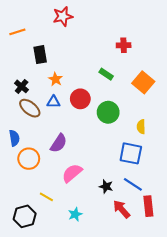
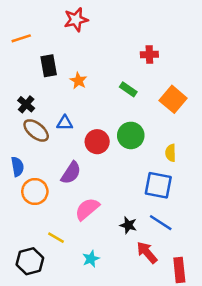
orange star: (56, 79) -> (78, 81), moved
red circle: (80, 99) -> (97, 142), moved
red rectangle: (148, 206) -> (179, 270), moved

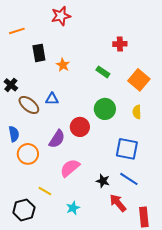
black cross: (26, 104) -> (11, 85), moved
red circle: (97, 142) -> (80, 127), moved
yellow semicircle: (171, 153) -> (137, 112), moved

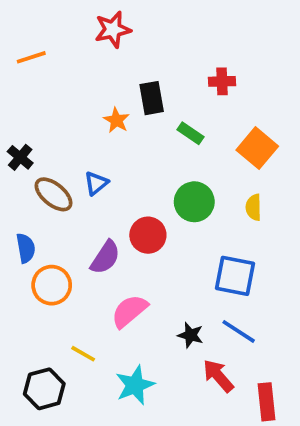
black rectangle: (39, 53) -> (152, 98), moved
blue triangle: (52, 99) -> (96, 183), turned -40
cyan star: (73, 208) -> (135, 385), size x1.5

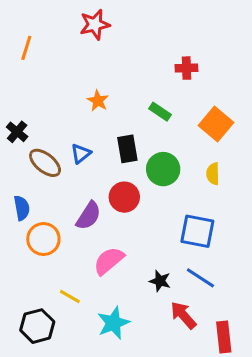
orange line: (31, 57) -> (26, 48), turned -55
black rectangle: (152, 98) -> (127, 149), moved

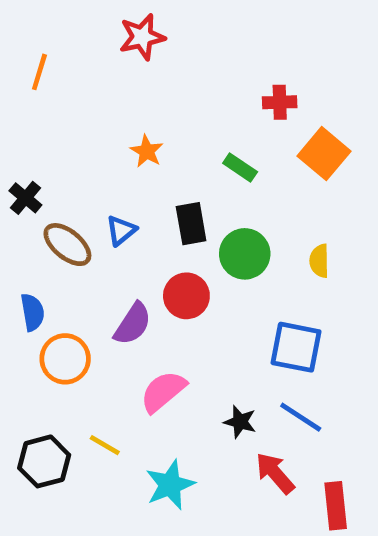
orange square: (216, 124) -> (324, 154), moved
black hexagon: (37, 326) -> (44, 461), moved

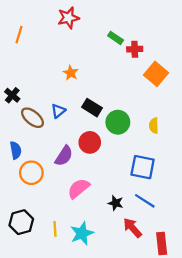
green rectangle: (240, 168) -> (116, 38), moved
black rectangle: (191, 224) -> (92, 108), turned -48
yellow line: (105, 445) -> (55, 229), moved, turned 56

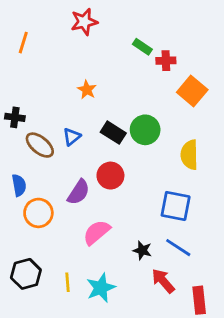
black cross: (12, 95) -> (15, 117), turned -32
green circle: (118, 122) -> (145, 130), moved
yellow semicircle: (154, 126) -> (189, 155), size x1.5

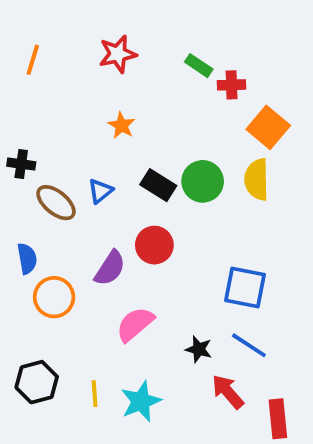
red star: (84, 22) -> (118, 54), moved
yellow semicircle: (189, 155) -> (257, 179), moved

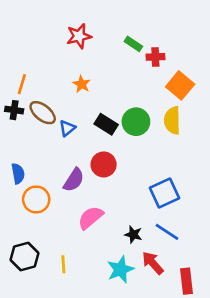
orange line: (33, 60) -> (22, 84), moved
brown ellipse: (56, 203) -> (43, 113), moved
blue square: (245, 287) -> (164, 193), turned -36
cyan star: (141, 401) -> (120, 269), moved

